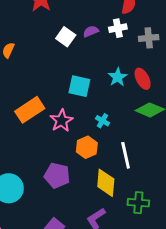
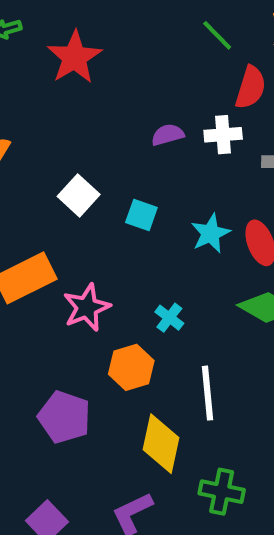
white square: (66, 37) -> (79, 195), moved
cyan square: (79, 86) -> (141, 215), moved, size x0.7

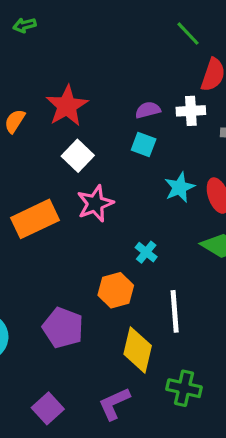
red star: (74, 57) -> (67, 106), moved
cyan square: (141, 215) -> (144, 145), moved
pink star: (87, 307) -> (95, 204), moved

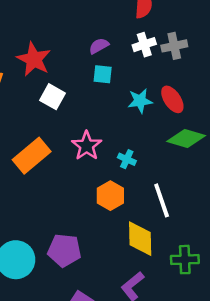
white cross: (191, 111) -> (144, 45), moved
cyan star: (180, 187) -> (140, 101), turned 30
pink star: (95, 204) -> (87, 146), moved
purple pentagon: (63, 328) -> (64, 250), moved

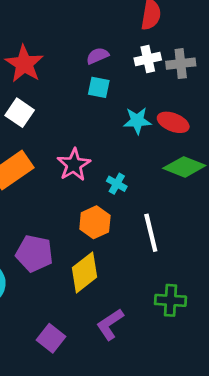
white square: (53, 97) -> (20, 113), moved
red ellipse: (172, 99) -> (173, 122), turned -40
yellow diamond: (140, 239) -> (85, 272), moved, turned 48
purple pentagon: (64, 250) -> (34, 253), moved

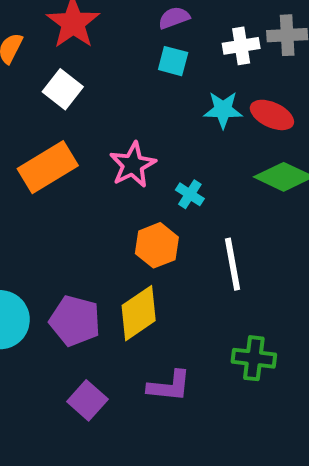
white cross: (148, 59) -> (241, 46), moved
purple pentagon: (34, 253) -> (75, 321), moved
purple L-shape: (110, 324) -> (169, 386), turned -144

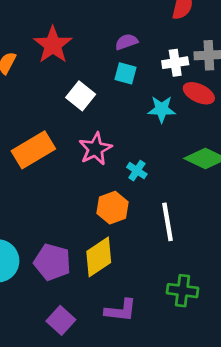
white square: (63, 89) -> (81, 96), moved
red ellipse: (272, 115) -> (199, 93), moved

